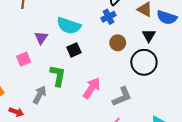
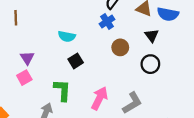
cyan semicircle: (69, 26) -> (67, 36), size x0.7
purple triangle: (41, 38) -> (27, 58), moved
black circle: (144, 62) -> (150, 64), size x0.7

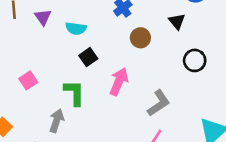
purple triangle: (27, 58) -> (43, 17), moved
black circle: (150, 64) -> (195, 60), moved
pink arrow: (99, 98) -> (119, 82), moved

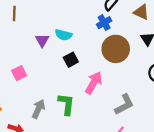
purple triangle: (43, 17) -> (42, 40), moved
brown circle: (140, 38) -> (116, 49), size x1.6
green L-shape: (74, 93) -> (66, 104), moved

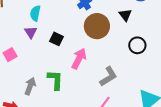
cyan semicircle: (63, 35) -> (35, 13), moved, turned 91
purple triangle: (42, 40) -> (31, 32), moved
black square: (71, 60) -> (57, 39), turned -32

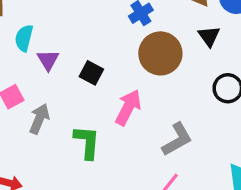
cyan semicircle: (35, 13) -> (24, 38), moved
gray arrow: (30, 86) -> (39, 119), moved

